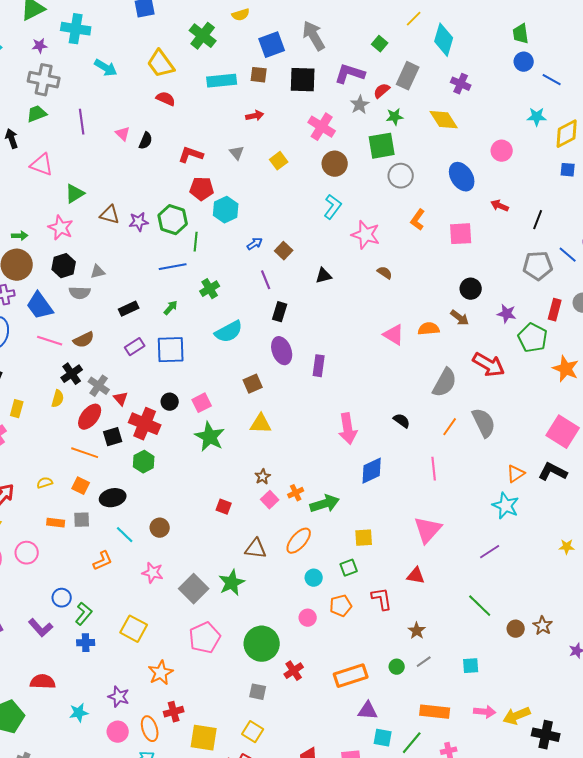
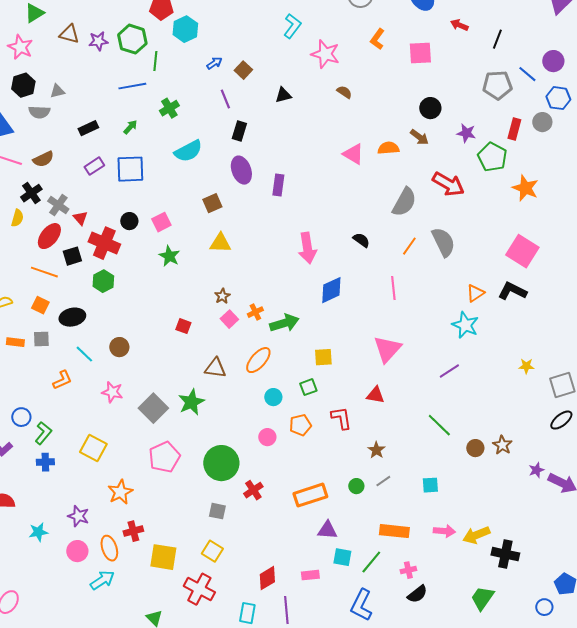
green star: (210, 437) -> (169, 256), size x0.7

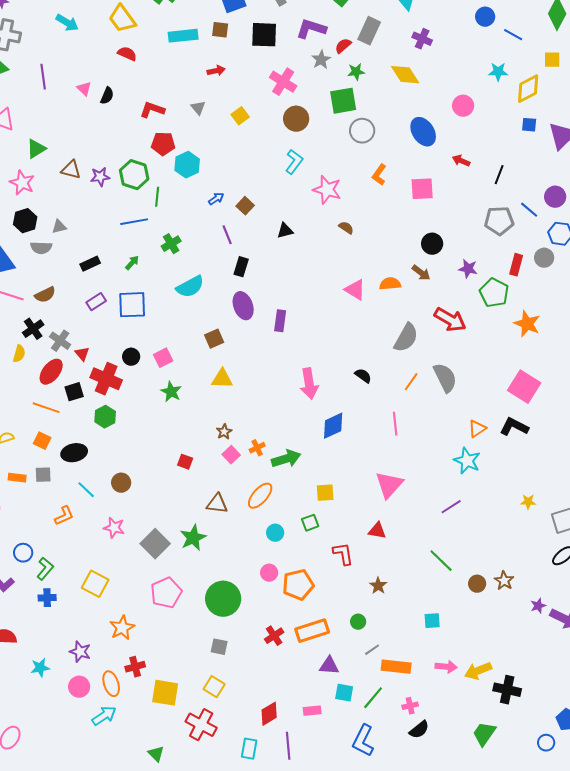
orange pentagon: (300, 425) -> (298, 585), moved, size x1.4
gray line: (383, 481) -> (372, 650), moved
red cross: (253, 490) -> (274, 636), moved

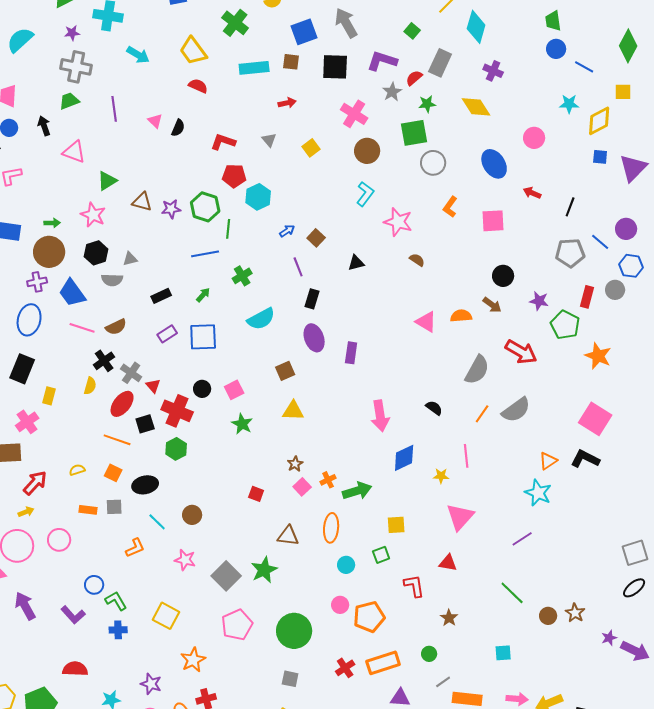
gray semicircle: (445, 378) -> (516, 410), turned 80
orange ellipse: (260, 496) -> (331, 528), turned -36
yellow star: (528, 502) -> (441, 476), moved
green L-shape: (45, 569) -> (116, 601), turned -70

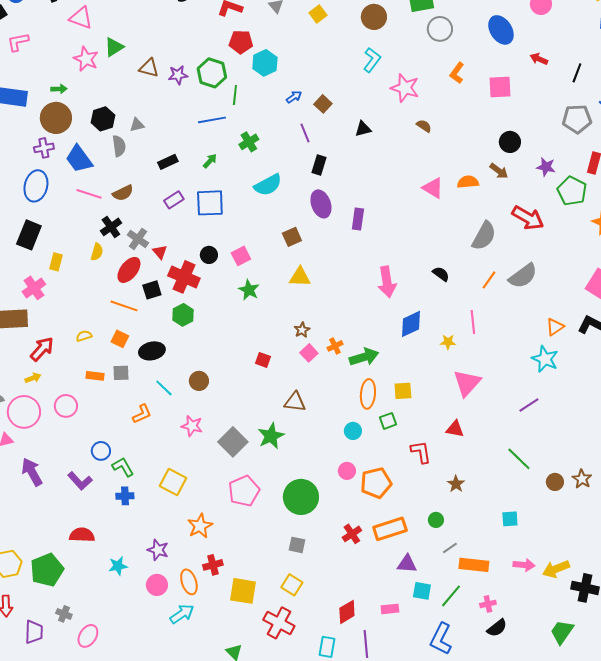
pink star: (93, 215) -> (86, 59), moved
gray semicircle: (112, 280) -> (119, 146), turned -100
orange ellipse: (331, 528) -> (368, 394), moved

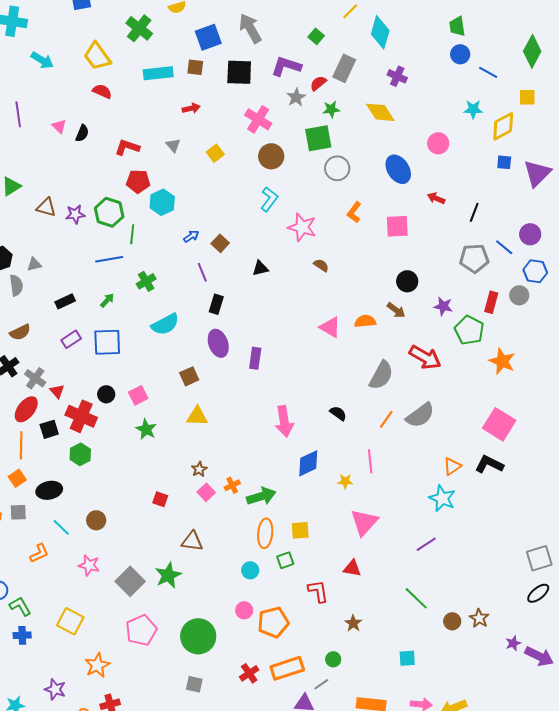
orange line: (124, 306) -> (21, 445), turned 72
orange square: (120, 339) -> (17, 478), turned 30
gray line: (450, 548) -> (321, 684), moved

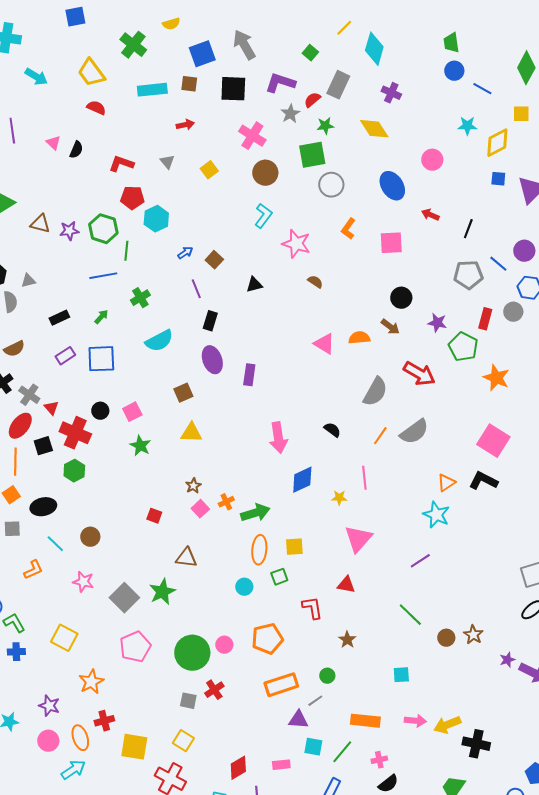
pink circle: (244, 610) -> (224, 645), moved
red cross: (249, 673) -> (214, 690), moved

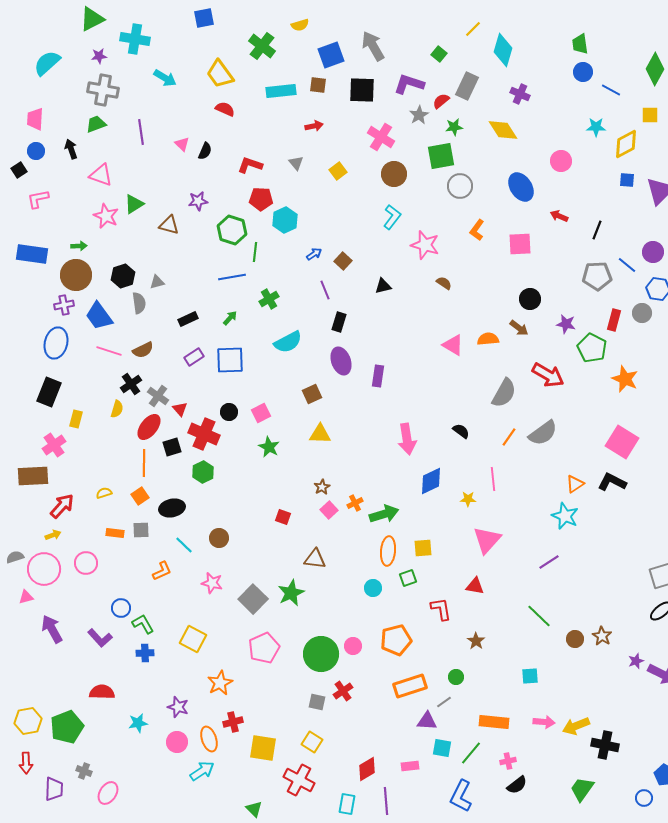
purple star: (69, 231) -> (198, 201), moved

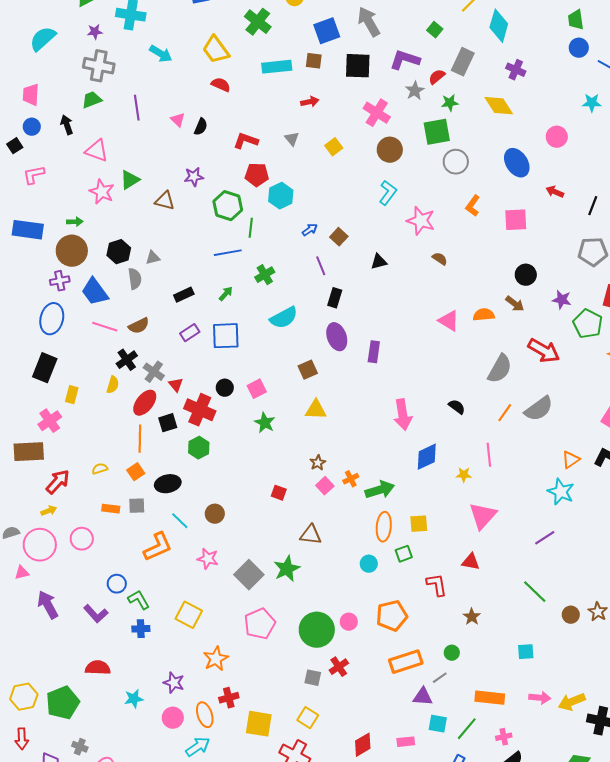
orange L-shape: (162, 571) -> (158, 547), size x1.5

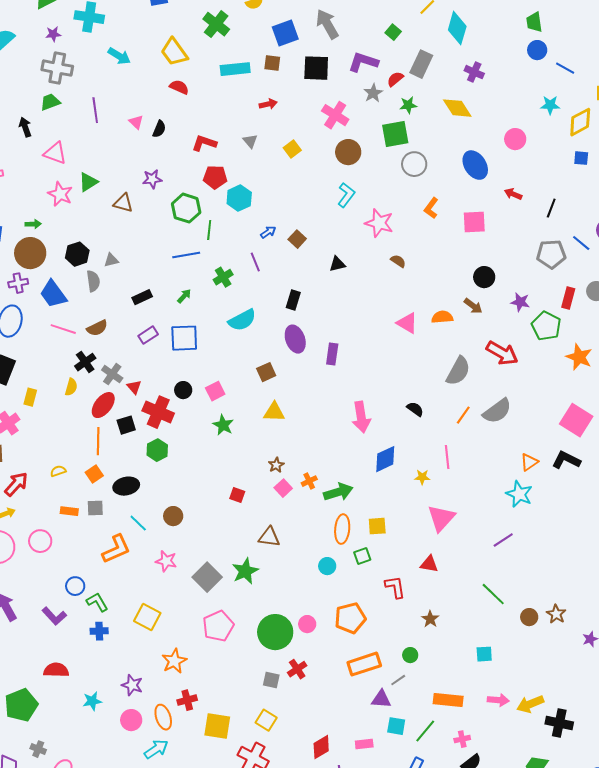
purple line: (321, 266) -> (255, 262), moved

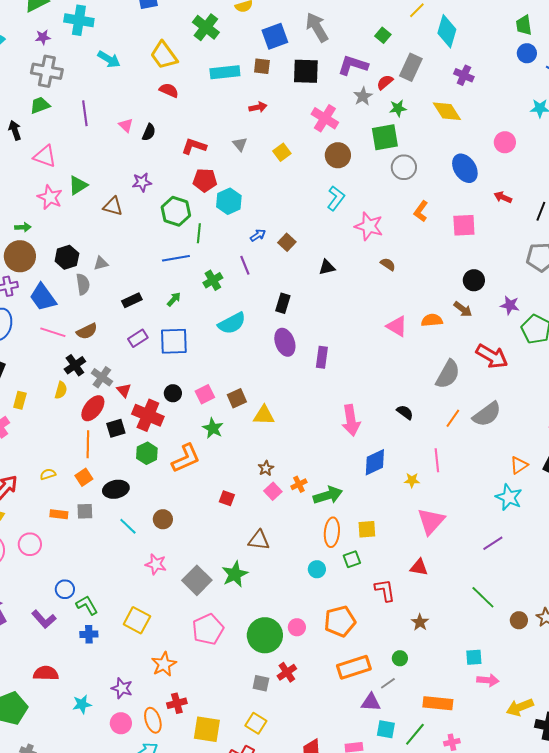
brown square: (266, 372) -> (237, 398), moved
orange L-shape: (116, 549) -> (186, 458), moved
pink arrow: (498, 700) -> (488, 680), moved

